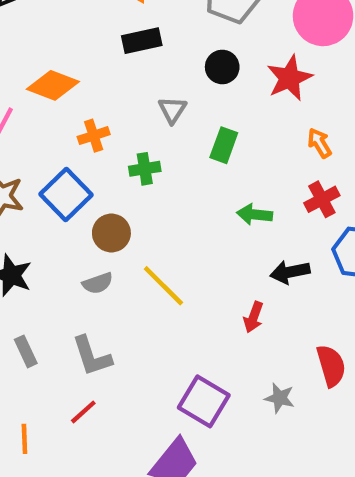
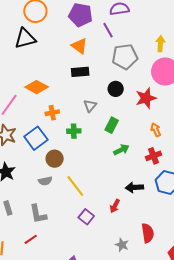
green arrow: (255, 214) -> (121, 150), moved, turned 140
purple square: (204, 401) -> (86, 217), moved, size x0.7

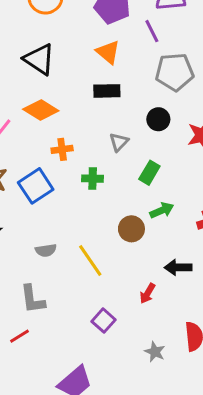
black triangle: (25, 38) -> (39, 59), moved, turned 45
brown circle: (55, 159) -> (131, 229), moved
purple square: (86, 217) -> (104, 321), moved

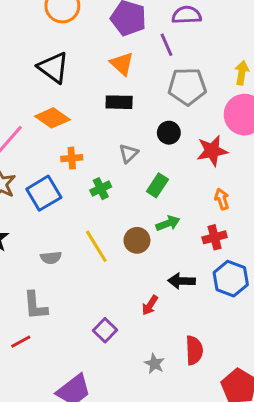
green cross: (93, 179) -> (101, 189), turned -30
yellow line: (90, 261) -> (96, 246), moved

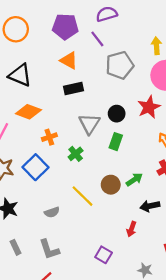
black circle: (169, 133) -> (117, 114), moved
gray triangle: (129, 153) -> (89, 124), size x1.5
green arrow: (168, 223) -> (134, 180), moved

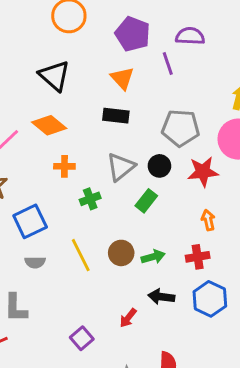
gray pentagon: (120, 65) -> (181, 128), moved
blue square: (35, 167) -> (30, 221), moved

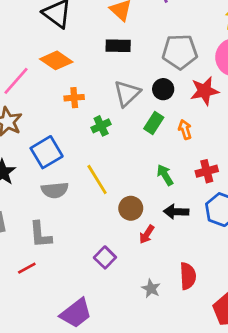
orange arrow: (208, 220) -> (185, 129), moved
brown circle: (121, 253) -> (131, 208), moved
green arrow: (153, 257) -> (165, 175), turned -100
gray semicircle: (35, 262) -> (55, 190), size x1.4

